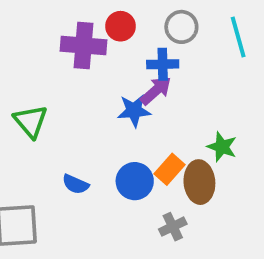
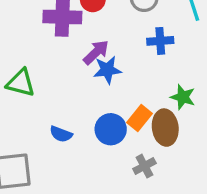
blue cross: (163, 64) -> (160, 41), moved
purple arrow: (156, 91) -> (96, 52), moved
green triangle: (31, 121) -> (21, 83), turned -32

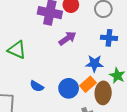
blue star: (107, 70) -> (94, 64), moved

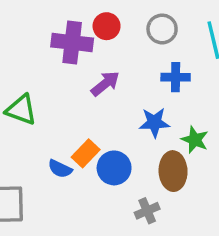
orange rectangle: (88, 84) -> (86, 153), moved

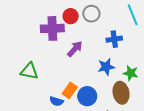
gray circle: (162, 29) -> (91, 14), moved

